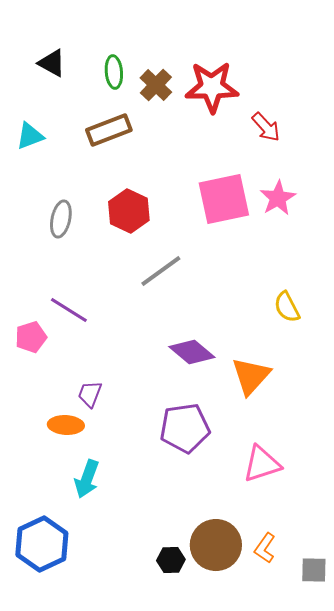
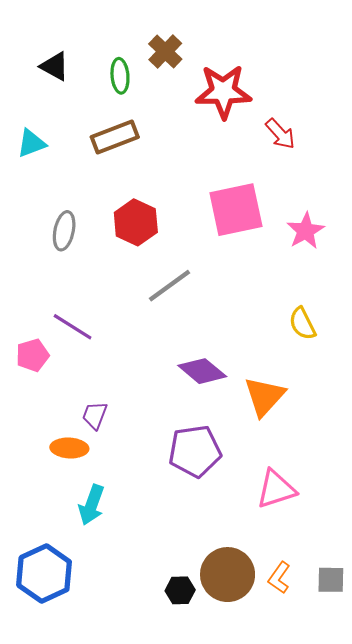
brown cross: (156, 85) -> (165, 52), moved
pink star: (278, 198) -> (306, 231), moved
gray square: (314, 570) -> (331, 580), moved

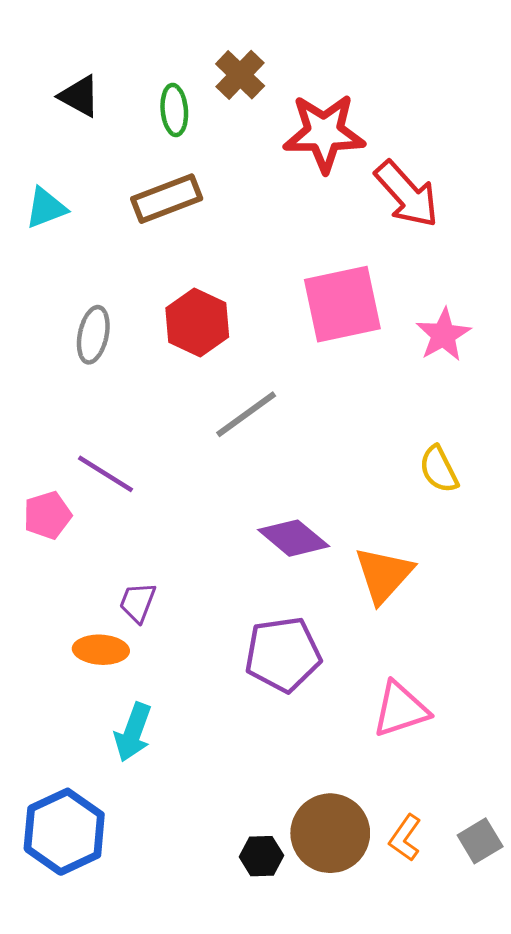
red arrow: (280, 134) -> (407, 194), size x1.5
gray square: (331, 580) -> (480, 841), turned -32

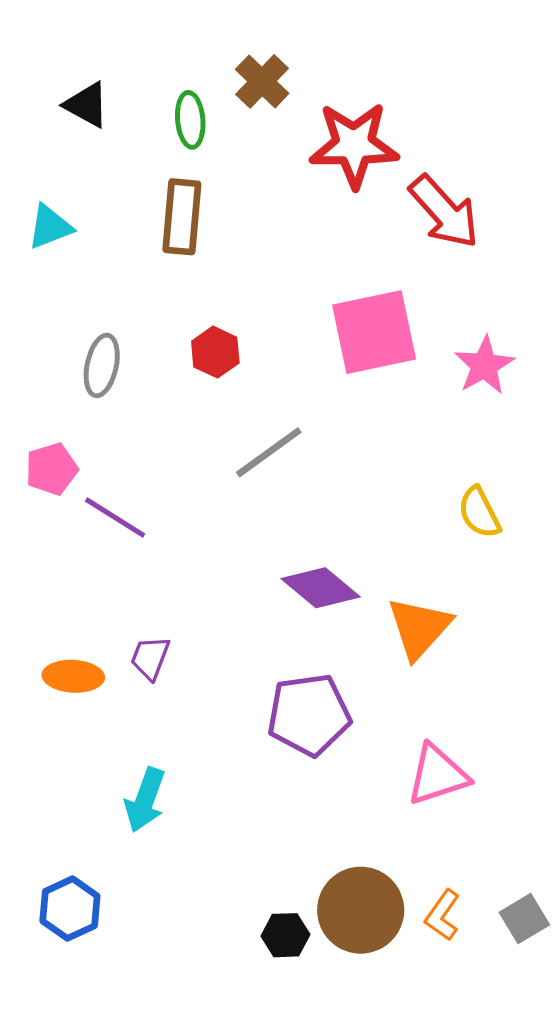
brown rectangle: (167, 199) -> (182, 217), turned -64
red hexagon: (197, 323) -> (215, 352), size x0.7
pink pentagon: (47, 515) -> (52, 469), moved
orange ellipse: (101, 650) -> (73, 676), moved
blue hexagon: (64, 832) -> (70, 909), size x0.7

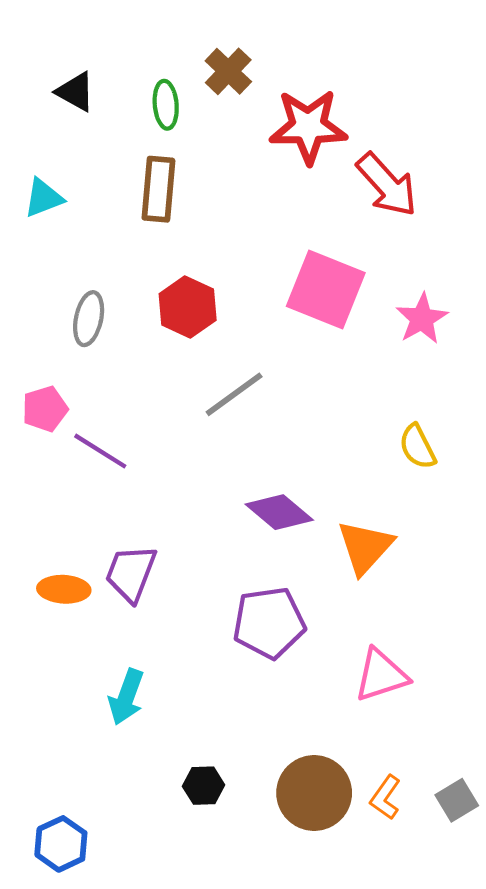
pink square: (374, 332) -> (326, 290), turned 34
red hexagon: (215, 352) -> (188, 307), size x1.4
purple trapezoid: (150, 658) -> (131, 573), size x1.5
blue hexagon: (70, 909) -> (61, 844), moved
black hexagon: (285, 935) -> (204, 786), moved

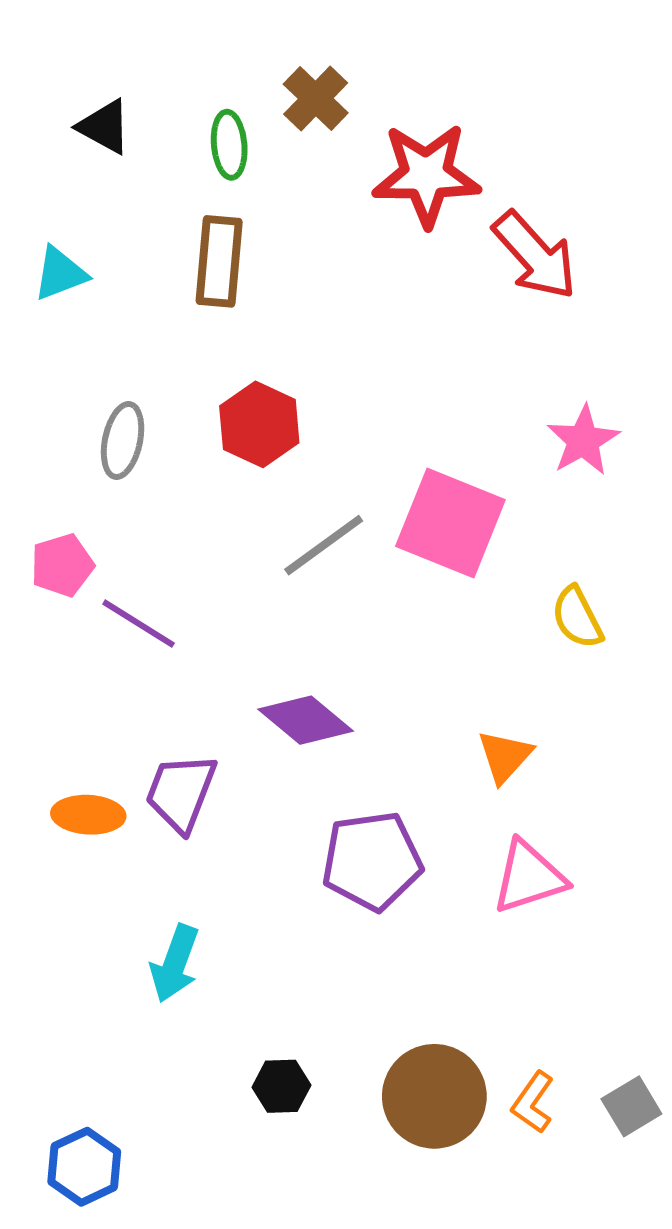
pink square: (326, 290) -> (450, 523), moved
purple diamond: (279, 512) -> (306, 720), moved
orange triangle: (365, 547) -> (505, 756), size x0.7
pink triangle: (381, 675) -> (529, 877), moved

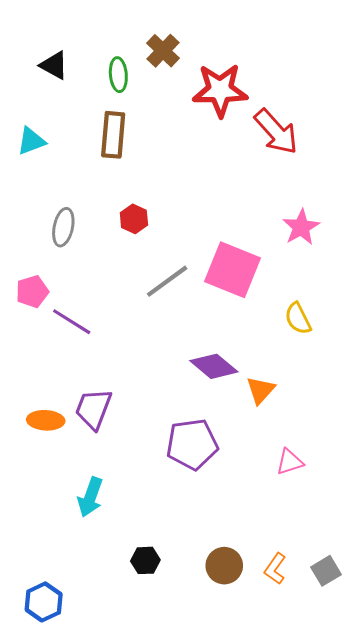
red hexagon: (259, 424) -> (134, 219), size x0.7
purple diamond: (306, 720) -> (214, 366), moved
pink triangle: (529, 877) -> (290, 462), moved, size x0.7
brown circle: (434, 1096) -> (224, 566), size x0.7

